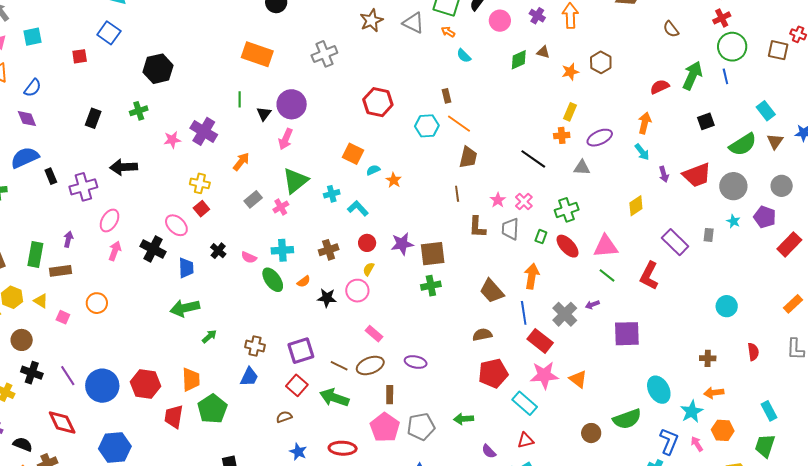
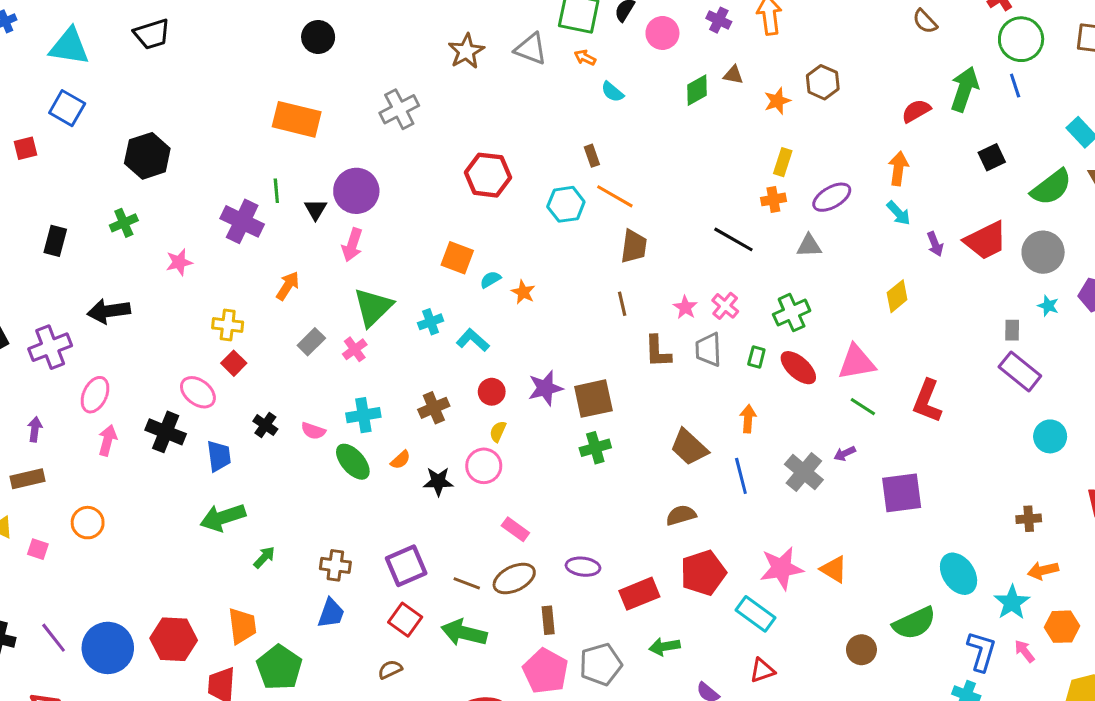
purple cross: (204, 131) -> (242, 221), moved
purple rectangle: (675, 242) -> (1020, 371), moved
orange arrow: (532, 276) -> (748, 419), size x0.7
red rectangle: (540, 341) -> (639, 594), moved, turned -55

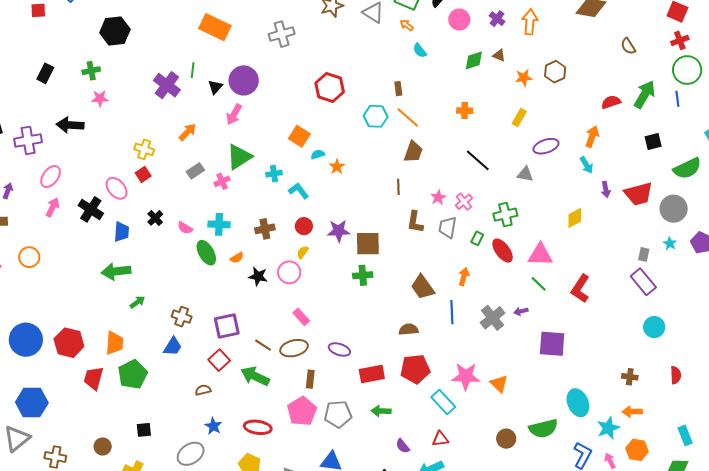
orange cross: (773, 199) -> (465, 111), moved
pink star: (179, 262) -> (100, 98), moved

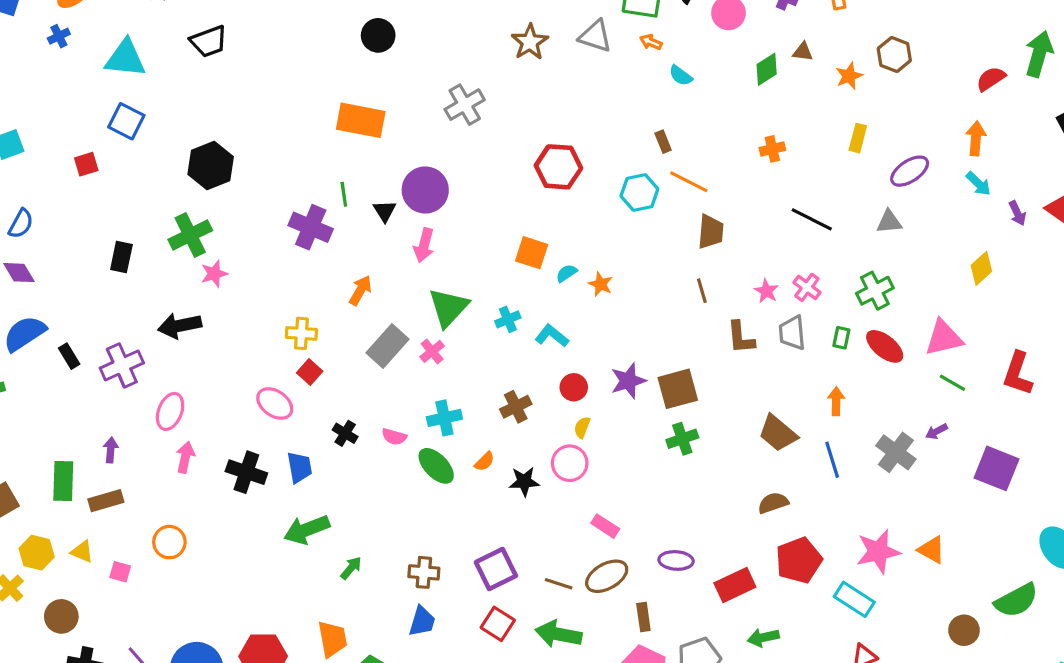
green cross: (91, 71) -> (190, 235), size x1.5
gray rectangle: (195, 171) -> (388, 346), size x1.5
black cross: (91, 209) -> (246, 472), moved
purple square: (552, 344) -> (996, 468), turned 32

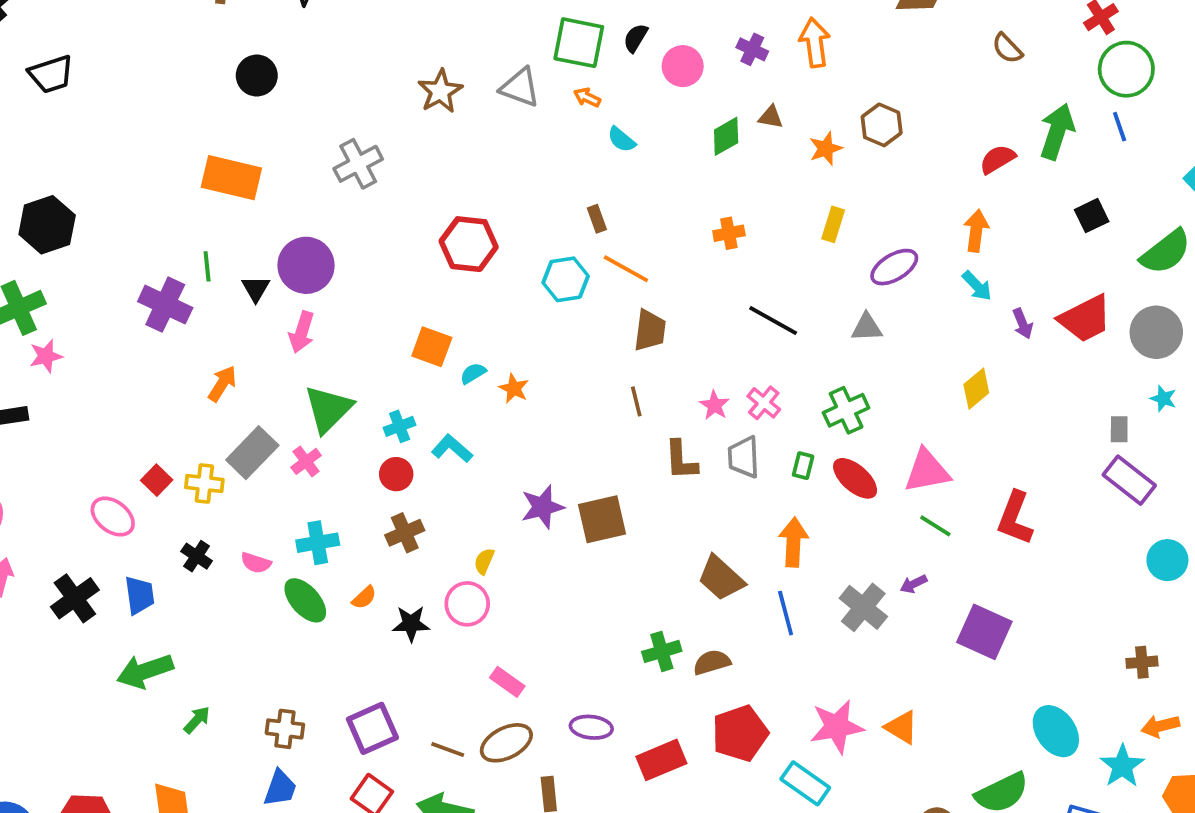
yellow cross: (301, 333) -> (204, 483), moved
red circle: (574, 387) -> (396, 474), moved
orange arrow: (836, 401) -> (793, 542), size x1.4
green cross: (682, 439) -> (662, 651), moved
black cross: (246, 472) -> (75, 598), turned 33

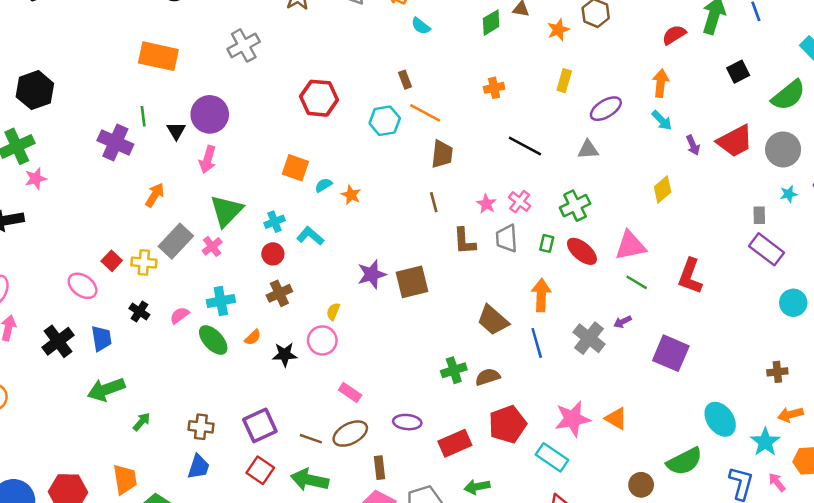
cyan star: (1163, 399) -> (789, 194), turned -30
pink semicircle: (256, 563) -> (179, 315), turned 126

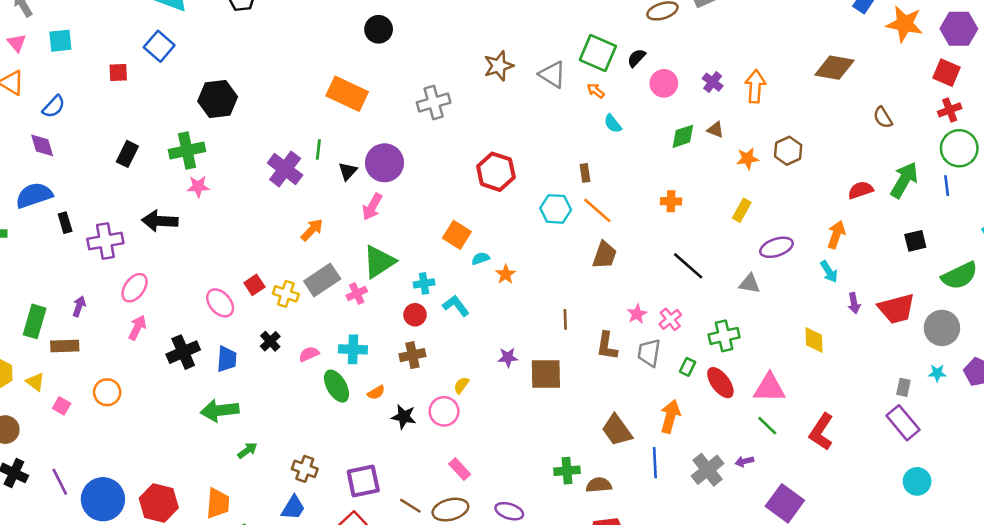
yellow diamond: (663, 190) -> (814, 340), turned -64
brown line: (434, 202) -> (565, 319), moved
purple star: (372, 274) -> (508, 357), size x0.7

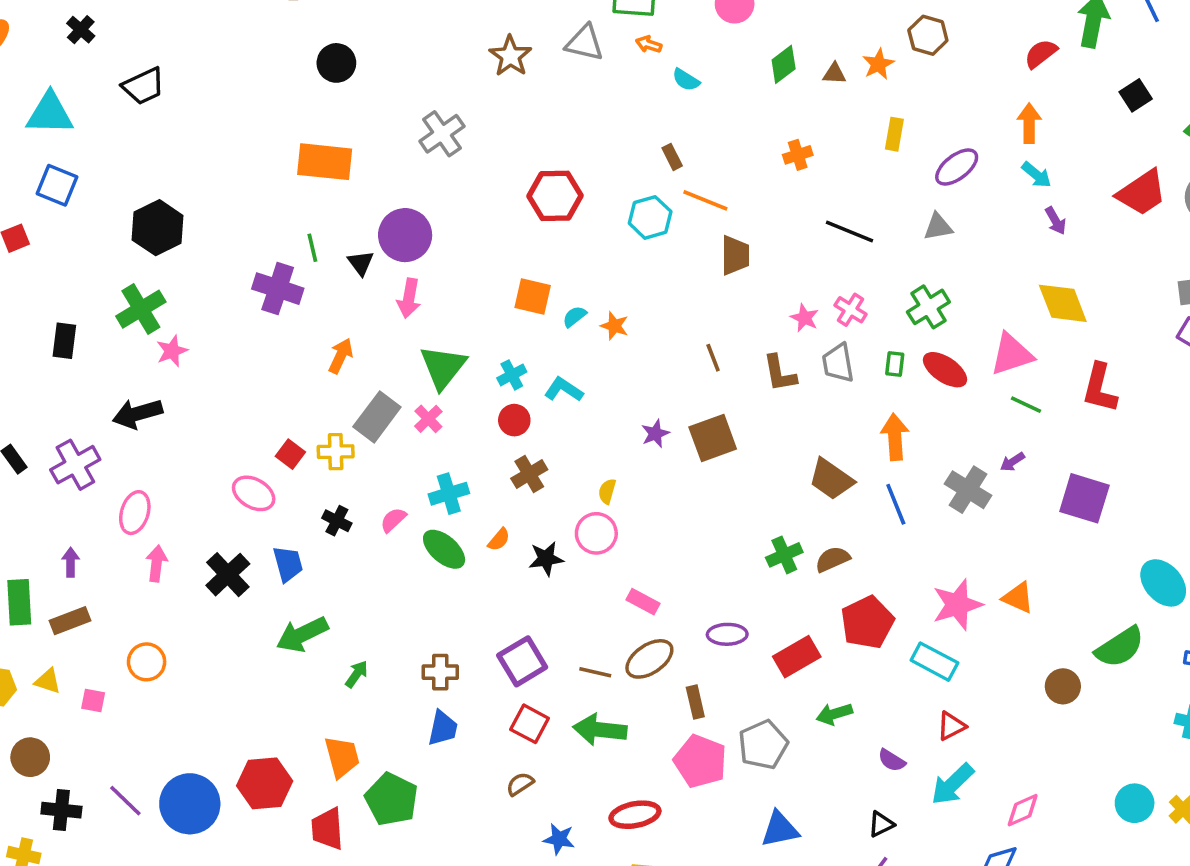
brown triangle: (715, 130) -> (834, 74), moved
purple arrow: (854, 303) -> (1056, 221), moved
yellow diamond: (814, 340) -> (1063, 303), moved, size x1.4

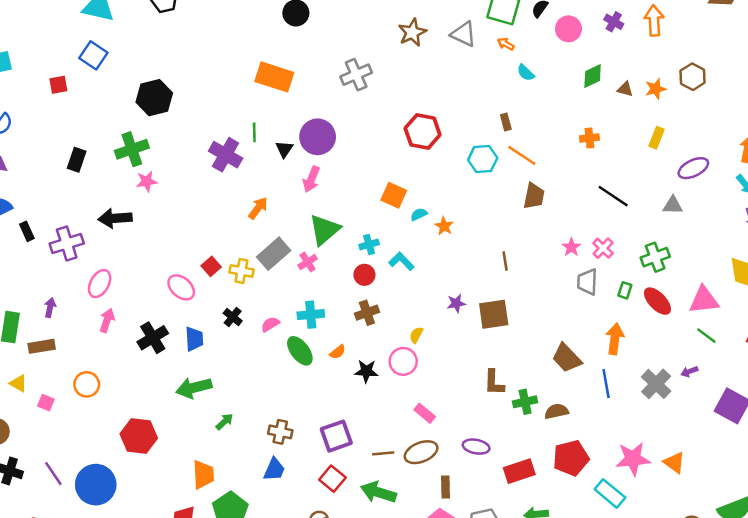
brown L-shape: (780, 373) -> (494, 383), moved
brown line: (595, 672) -> (383, 453), turned -30
red hexagon: (265, 783) -> (139, 436), moved

